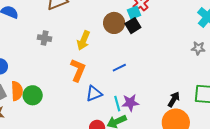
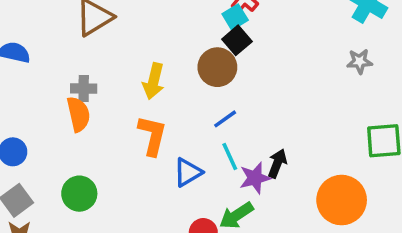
brown circle: (114, 23) -> (217, 67), moved
orange semicircle: (17, 91) -> (78, 114), moved
black arrow: (174, 99) -> (277, 164), moved
cyan line: (117, 104) -> (230, 156), moved

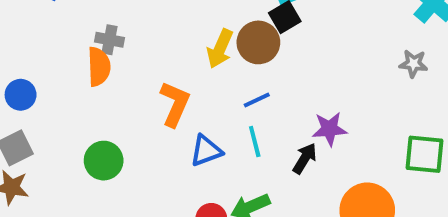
yellow arrow: (153, 81) -> (220, 49), moved
purple star: (255, 178) -> (329, 129), moved
green circle: (79, 194) -> (104, 161), moved

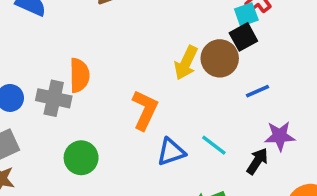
gray cross: (109, 40) -> (54, 98), moved, size x1.4
blue line: (257, 100) -> (257, 91), moved
cyan line: (255, 142) -> (214, 145), turned -40

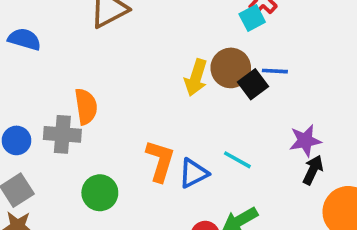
black square: (243, 37) -> (253, 84), moved
blue line: (257, 91) -> (275, 71), moved, turned 35
orange L-shape: (145, 110) -> (160, 161), moved
black arrow: (257, 161) -> (313, 170), moved

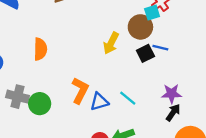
brown circle: (231, 68) -> (140, 27), moved
gray cross: (62, 134) -> (18, 97), moved

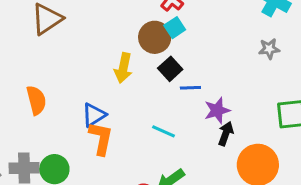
cyan square: (152, 13) -> (175, 28), moved
blue line: (160, 48) -> (190, 88), moved
blue triangle: (99, 102) -> (94, 115), moved

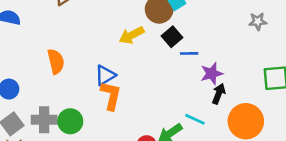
yellow arrow: (123, 68) -> (132, 35), turned 50
cyan line: (164, 131) -> (195, 119), moved

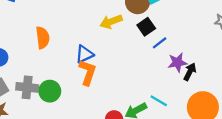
blue line: (189, 53) -> (160, 43), turned -42
black arrow: (219, 94) -> (190, 72), moved

